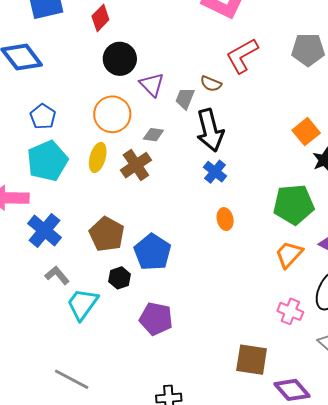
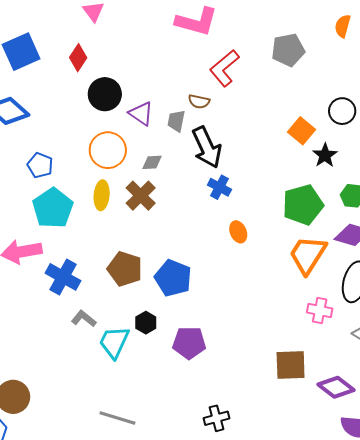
orange trapezoid: (289, 254) -> (308, 255), size x1.4
black hexagon: (120, 278) -> (146, 323), moved

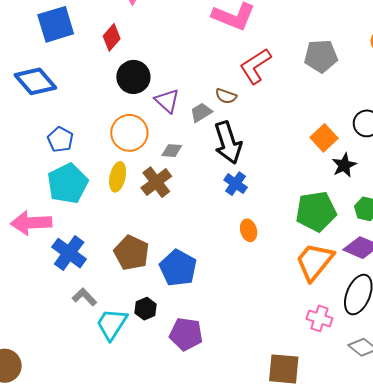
gray trapezoid: (176, 121) -> (201, 112), turned 40

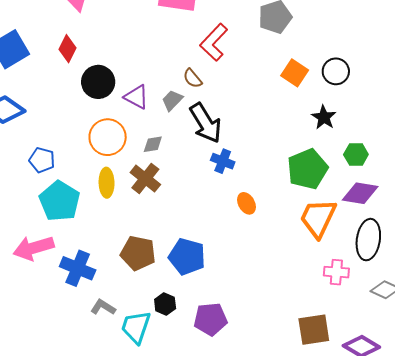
brown semicircle: (226, 96) -> (192, 78), turned 45
orange square: (324, 138) -> (295, 73), moved

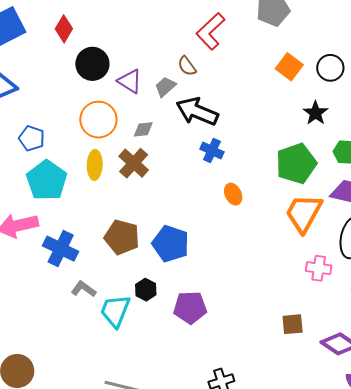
black arrow: (206, 123) -> (197, 111), turned 141
brown square: (314, 330) -> (293, 324), size x0.7

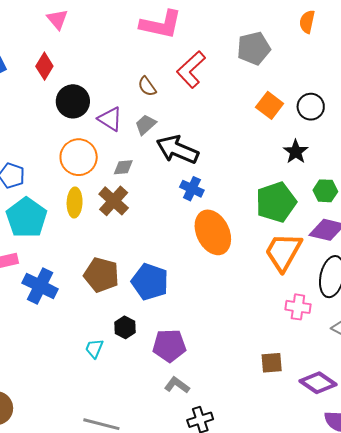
brown semicircle: (187, 66) -> (147, 86), moved
orange ellipse: (233, 194) -> (213, 232), size x2.0
gray L-shape: (84, 289) -> (177, 385), moved
cyan trapezoid: (115, 311) -> (94, 349), size x0.6

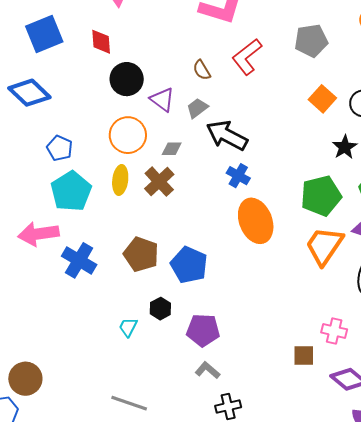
red diamond: (44, 66) -> (101, 42), turned -40
pink cross: (298, 307) -> (334, 331), moved

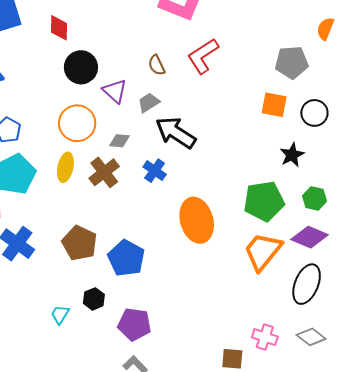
gray pentagon: (311, 41) -> (292, 62), moved
orange square: (322, 99) -> (274, 105), turned -36
blue cross: (238, 176) -> (155, 171), moved

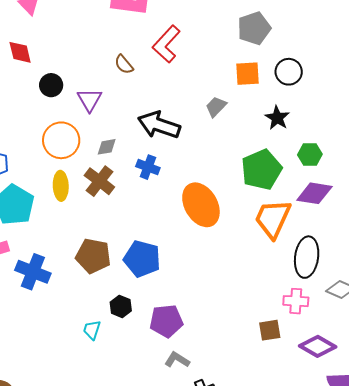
black circle: (81, 67) -> (51, 85), size x0.7
purple triangle: (115, 91) -> (90, 100), turned 32
gray trapezoid: (149, 103) -> (216, 107), moved
black ellipse: (307, 284) -> (307, 257), moved

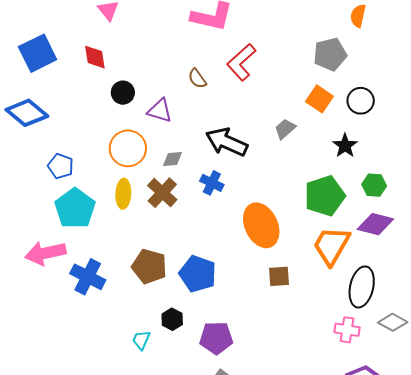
orange square: (248, 74) -> (319, 99), turned 32
purple triangle: (90, 100) -> (160, 111), turned -48
brown square: (270, 330) -> (279, 276), moved

